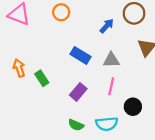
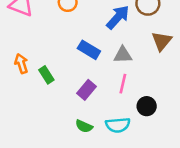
blue arrow: (107, 26) -> (118, 17), size x1.5

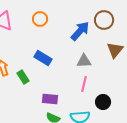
blue rectangle: (89, 50) -> (43, 58), moved
purple rectangle: (86, 90) -> (50, 99), moved, turned 56

